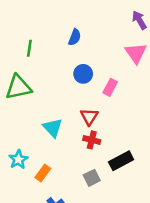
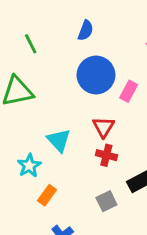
green line: (29, 48) -> (31, 44), turned -35
blue circle: (83, 74) -> (96, 75), size x1.6
cyan star: (18, 159) -> (29, 166), moved

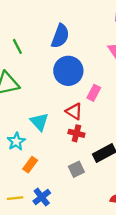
blue semicircle: (86, 30) -> (60, 36), size x1.5
pink rectangle: (129, 91) -> (94, 93), moved
red triangle: (103, 127) -> (74, 111), turned -30

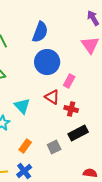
red cross: (76, 133) -> (71, 109), moved
orange rectangle: (30, 165) -> (25, 146), moved

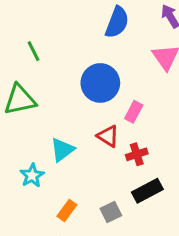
blue semicircle: (40, 32) -> (117, 22), moved
cyan triangle: (22, 106) -> (62, 150), turned 36
red cross: (71, 109) -> (137, 154), turned -32

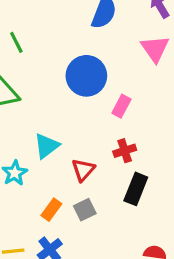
red triangle: (108, 136) -> (83, 170), moved, turned 40
black rectangle: (147, 191) -> (136, 189), turned -40
gray square: (111, 212) -> (85, 210), moved

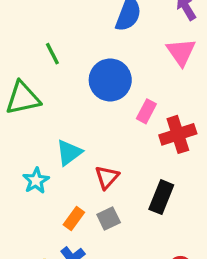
green line: (16, 42) -> (52, 54), moved
red cross: (125, 151) -> (178, 134), moved, size x1.5

